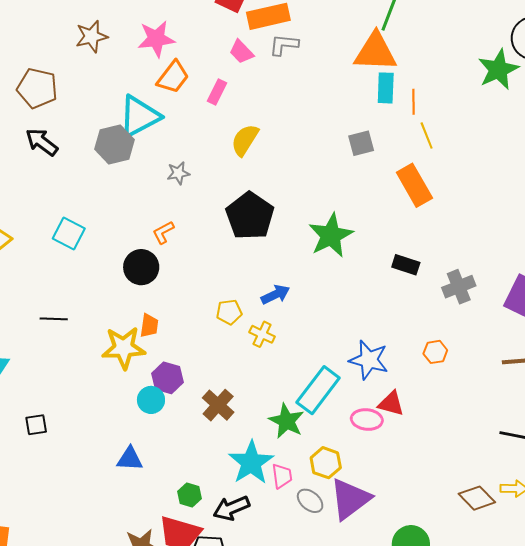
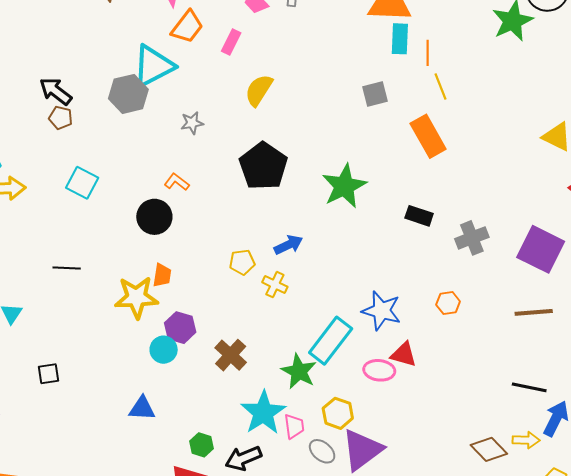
brown pentagon: (37, 88) -> (61, 118), moved, size x0.6
orange L-shape: (163, 232) -> (177, 182), turned 65

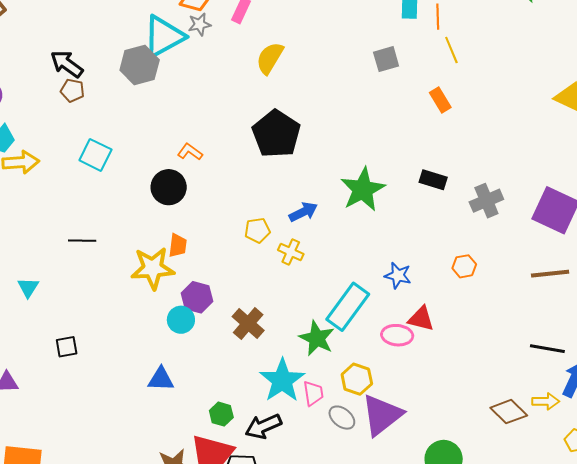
gray star: (192, 123) -> (200, 24), moved
orange rectangle: (428, 136) -> (440, 100), size x0.6
green star: (344, 186) -> (363, 190), moved
blue star: (382, 311) -> (398, 275), size x0.7

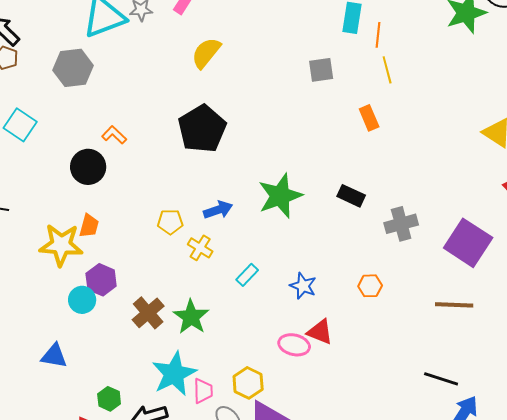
gray hexagon: (140, 65) -> (73, 68), moved
cyan rectangle: (348, 307) -> (247, 275), moved, size x0.5
green star: (317, 338) -> (191, 317), moved

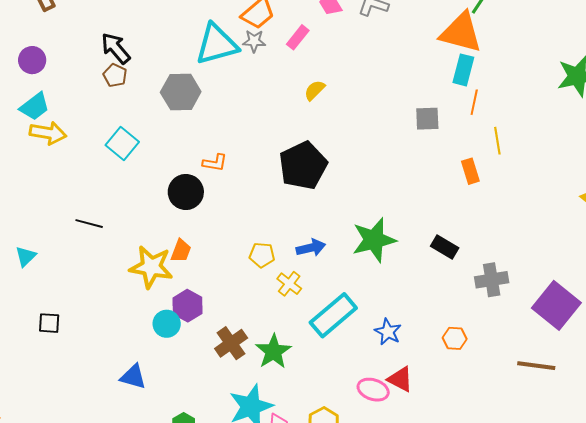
orange line: (378, 35) -> (474, 102), moved
yellow semicircle: (206, 53) -> (315, 90), size x0.7
yellow line: (387, 70) -> (497, 141), moved
orange L-shape: (114, 135) -> (215, 163), turned 140
cyan rectangle: (247, 275) -> (333, 315), size x2.0

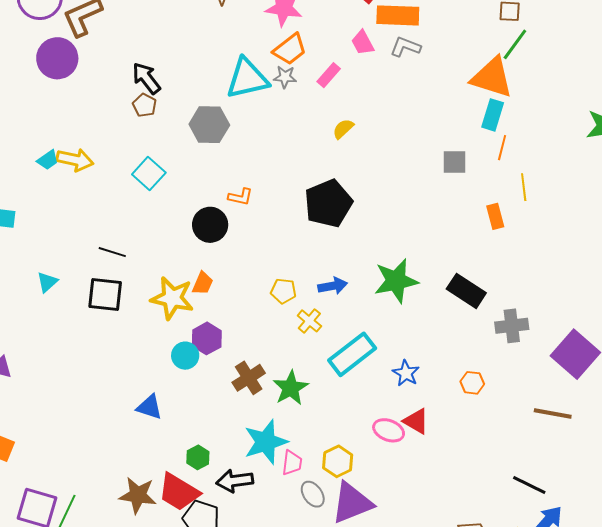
purple circle: (32, 60) -> (57, 58), moved, size x1.5
cyan trapezoid: (35, 107) -> (48, 160), moved, size x0.7
black rectangle: (445, 247) -> (466, 291), size x1.4
black square: (49, 323) -> (105, 295), moved, size x1.6

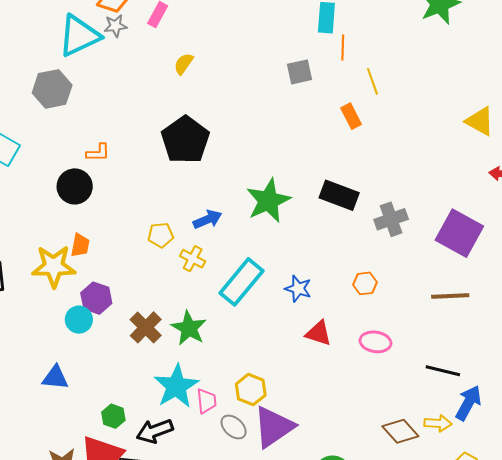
pink ellipse: (389, 430) -> (375, 342), moved

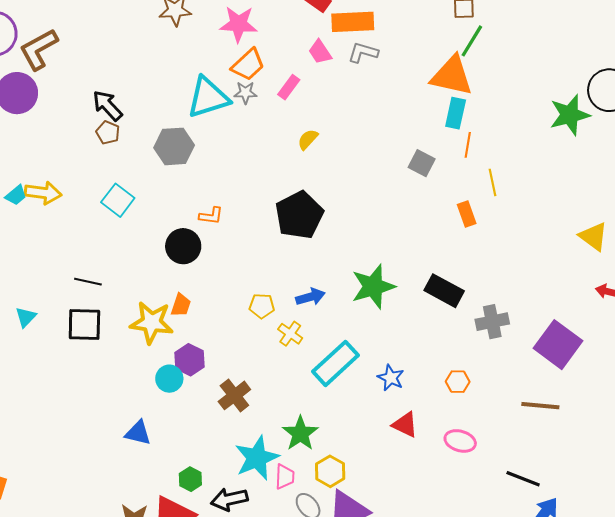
gray square: (300, 72) -> (422, 163), turned 32
green star: (189, 328) -> (300, 433), moved

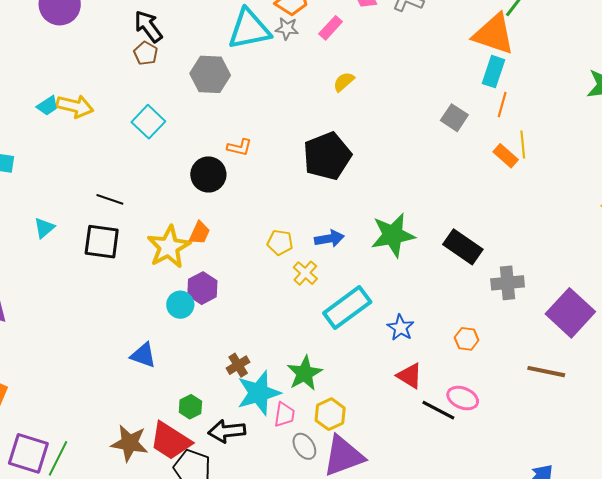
orange rectangle: (467, 214) -> (506, 156), moved, turned -35
yellow star: (152, 322) -> (169, 247), turned 30
brown cross: (234, 395) -> (238, 365), moved, size x0.7
black line: (523, 479) -> (438, 410), moved

